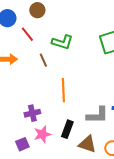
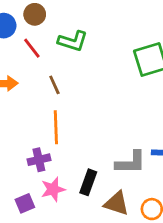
brown circle: (37, 10) -> (35, 14), moved
green L-shape: (62, 42) -> (73, 41), moved
orange line: (63, 90) -> (56, 127), moved

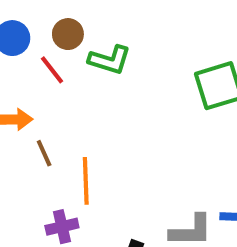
brown circle: (35, 14) -> (68, 34), moved
brown line: (54, 85) -> (44, 153), moved

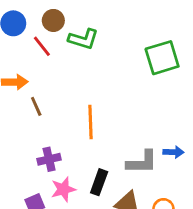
orange line: (86, 181) -> (91, 122), moved

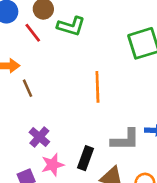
orange line: (91, 122) -> (97, 87), moved
purple cross: (49, 159) -> (39, 137), turned -36

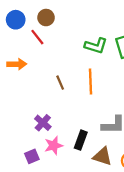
green L-shape: (71, 26) -> (96, 46), moved
brown line: (27, 88) -> (60, 83), moved

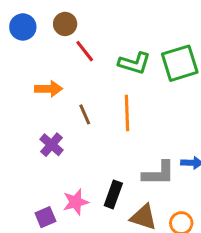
red line: (37, 37) -> (85, 51), moved
orange arrow: (17, 64) -> (48, 89), moved
purple cross: (43, 123) -> (52, 145), moved

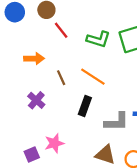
orange line: (127, 113) -> (93, 77), turned -55
black rectangle: (113, 194) -> (85, 106), moved

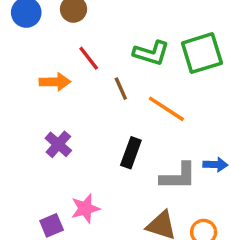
red line: (61, 30) -> (89, 58), moved
orange line: (93, 77) -> (166, 109), moved
brown line: (61, 78) -> (121, 89), moved

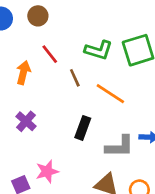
orange arrow: (55, 82) -> (23, 73), turned -75

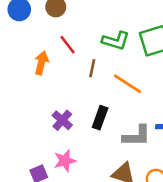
brown line: (75, 78) -> (92, 68), turned 36
purple cross: (26, 121) -> (62, 120), moved

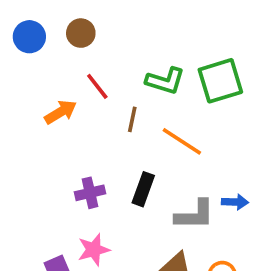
orange arrow: (41, 63) -> (61, 112), turned 45
purple cross: (62, 120) -> (90, 193), turned 36

